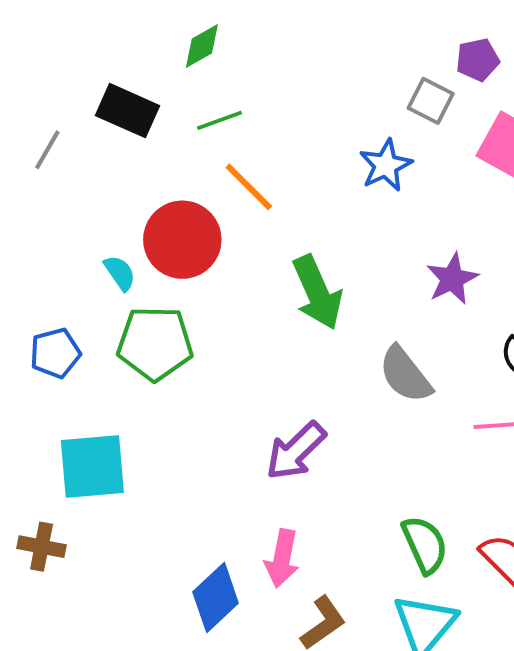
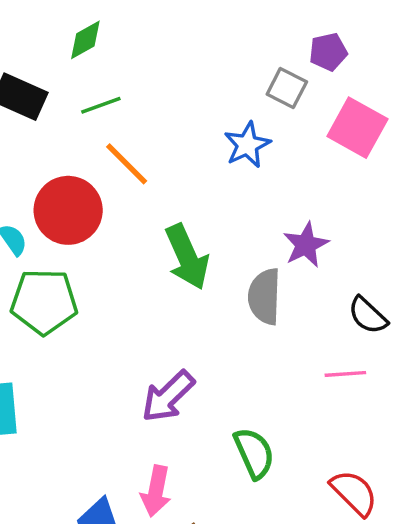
gray semicircle: (405, 375) -> (264, 296), moved, turned 40
green semicircle: (425, 545) -> (254, 453), moved

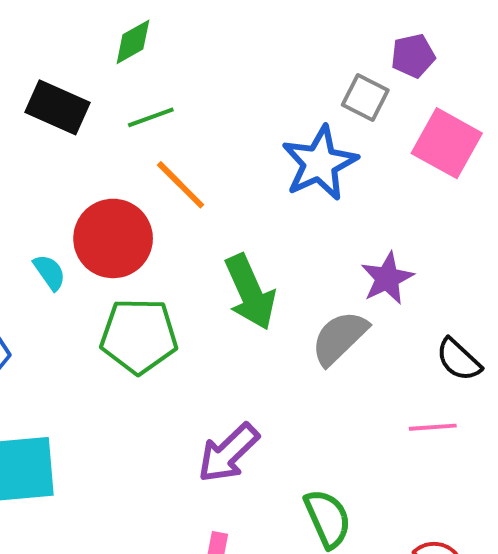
blue star: (247, 145) -> (320, 163), size x1.4
gray semicircle: (264, 296) -> (339, 338), turned 44
green pentagon: (44, 302) -> (139, 336), moved

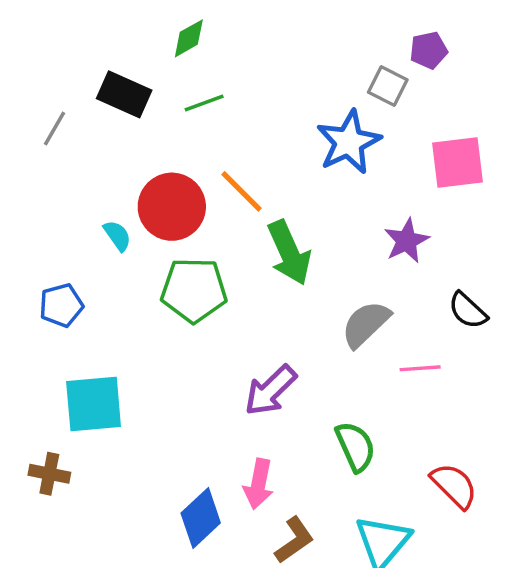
pink square: (447, 143) -> (458, 162), moved, turned -36
orange line: (181, 185) -> (242, 191), moved
gray semicircle: (339, 338) -> (366, 324), moved
pink line: (433, 427) -> (420, 368), moved

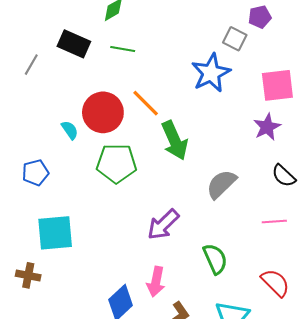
green line: (204, 103) -> (123, 49), turned 30
purple star: (406, 241) -> (267, 127), moved
pink line: (420, 368) -> (274, 221), moved

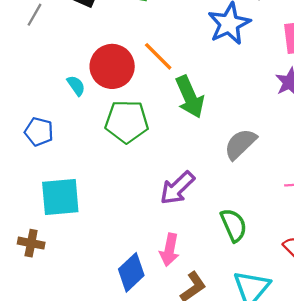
blue pentagon: (35, 173) -> (39, 132), turned 30

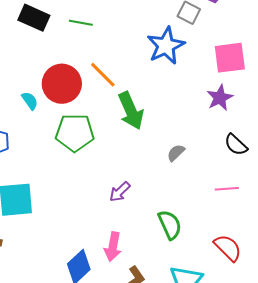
gray semicircle: (240, 144) -> (176, 153), size x0.6
purple arrow: (177, 188) -> (120, 192), size x0.7

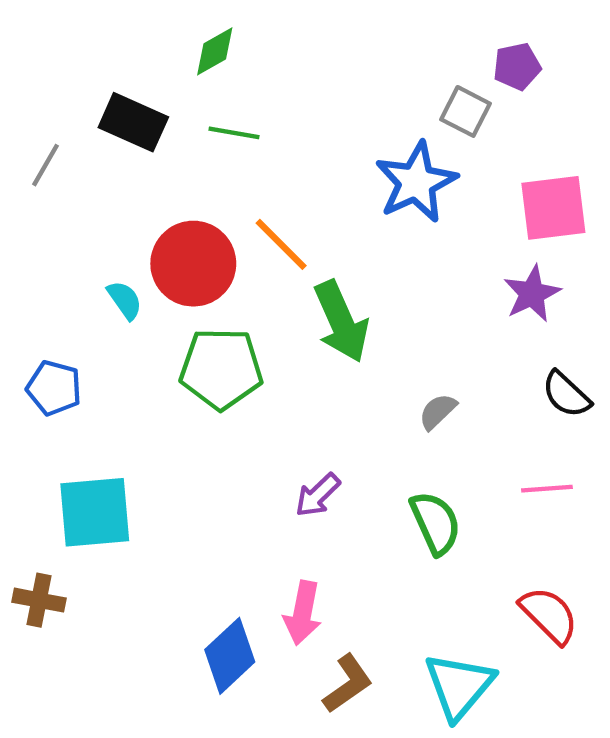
green semicircle: (170, 225) -> (435, 523), moved

